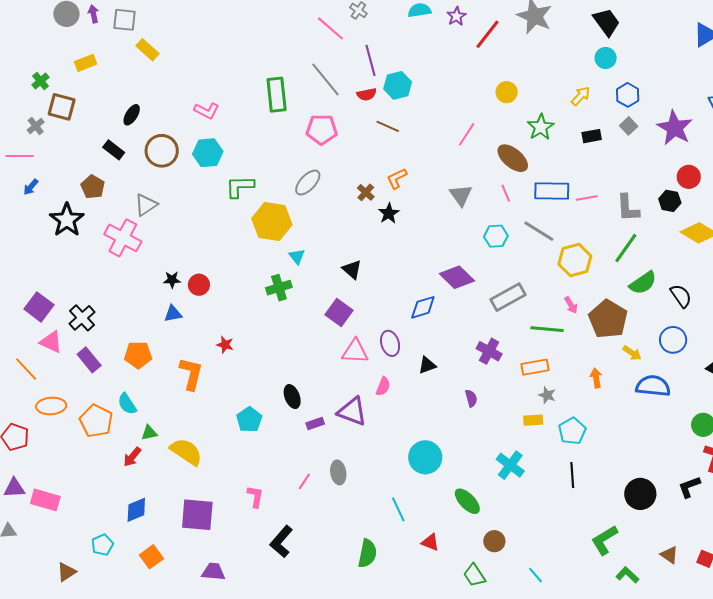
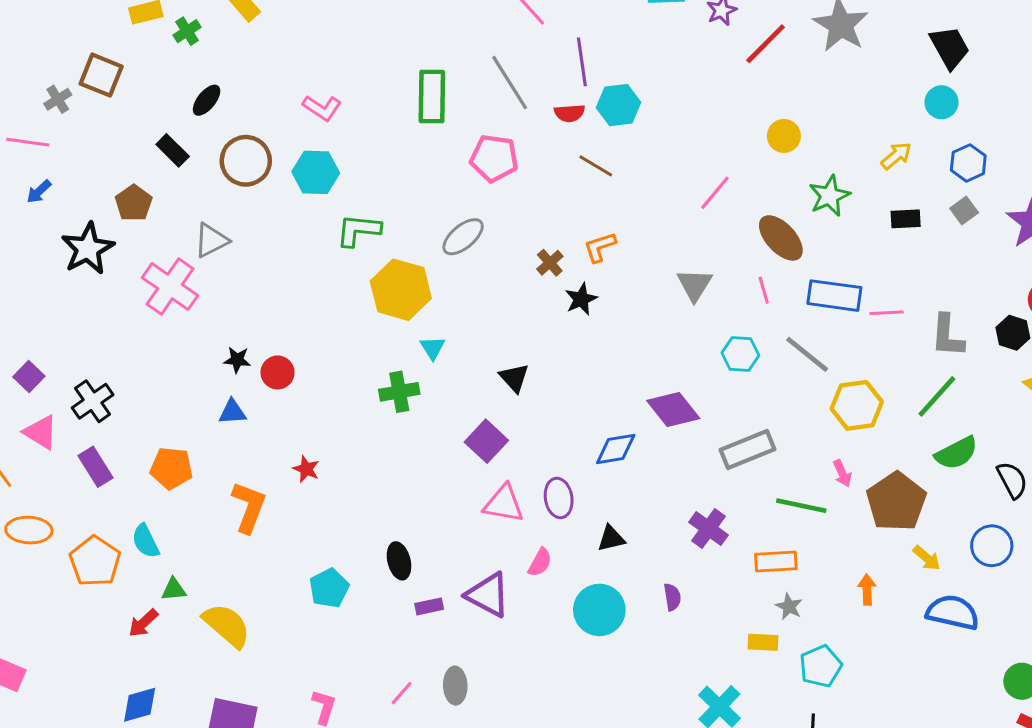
green cross: (41, 81) -> (187, 31), moved
purple square: (39, 307) -> (29, 376), size x0.7
cyan circle: (425, 457) -> (599, 610), moved

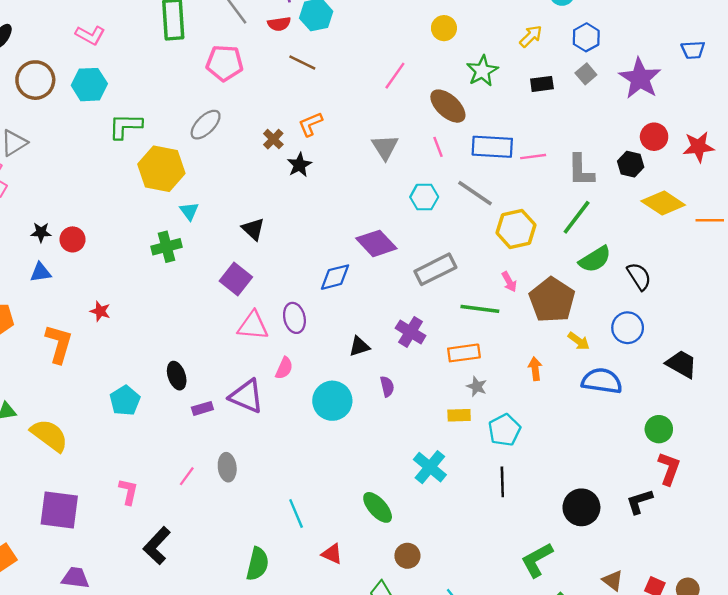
black triangle: (611, 538) -> (359, 346), moved

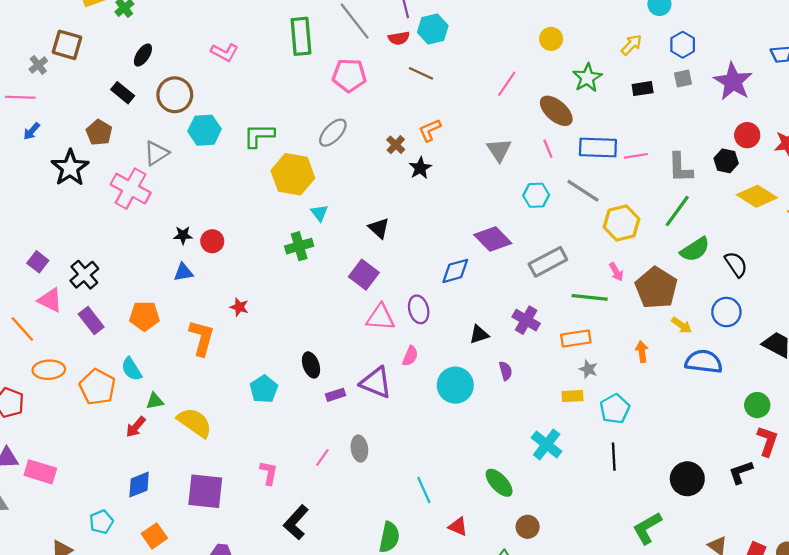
gray square: (586, 74) -> (683, 78), turned 30
cyan hexagon: (89, 85) -> (205, 130), moved

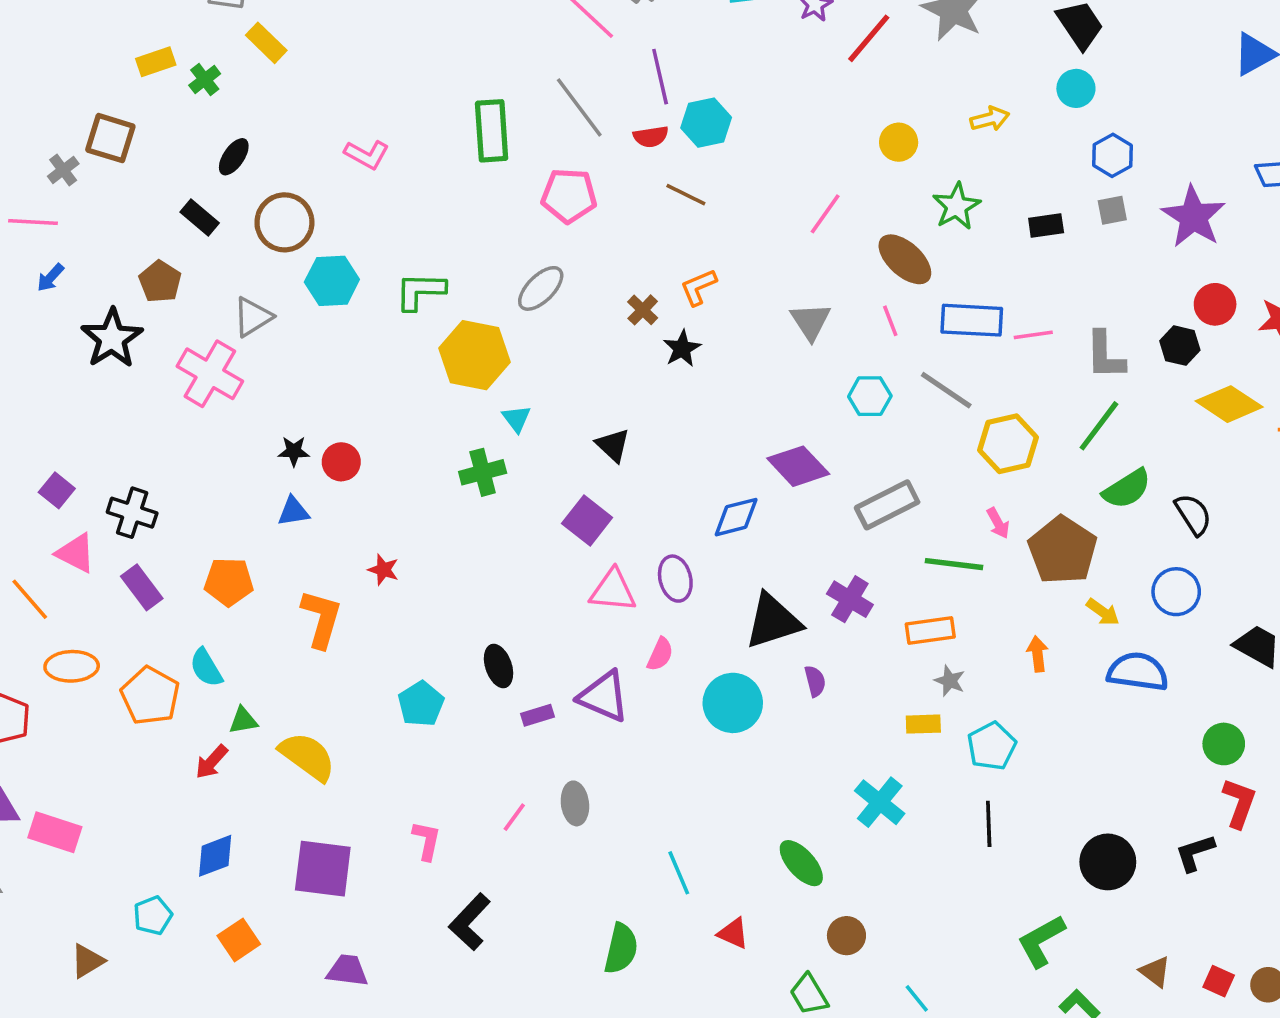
yellow arrow: (631, 45) -> (990, 119), moved, turned 30
black cross: (84, 275) -> (132, 513), turned -32
black triangle: (479, 334) -> (773, 621), size x1.8

